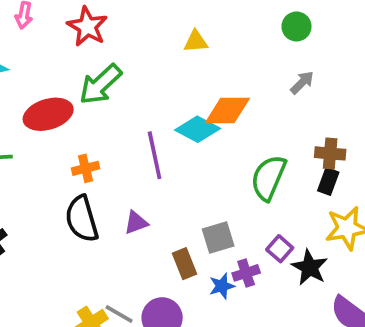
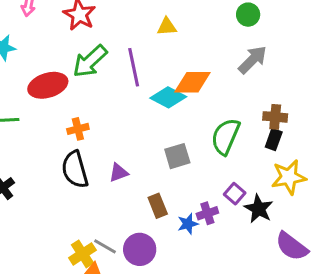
gray arrow: (302, 83) -> (253, 60), size x1.5
purple line: (155, 155) -> (134, 67), moved
gray square: (218, 238) -> (177, 156), moved

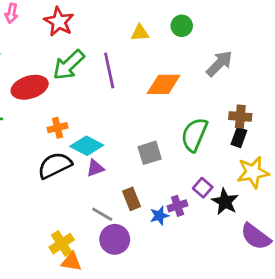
green circle: (248, 15) -> (182, 26), moved
cyan diamond: (168, 97) -> (87, 146), moved
black semicircle: (75, 170) -> (55, 165), turned 80
gray line: (105, 246) -> (102, 214), moved

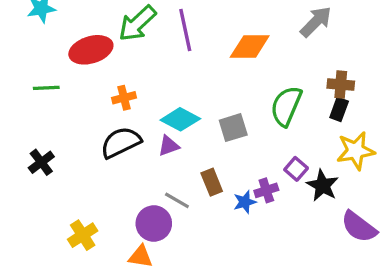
cyan diamond: (87, 146) -> (180, 119), moved
purple circle: (115, 239) -> (154, 223), moved
yellow cross: (62, 244) -> (83, 235), moved

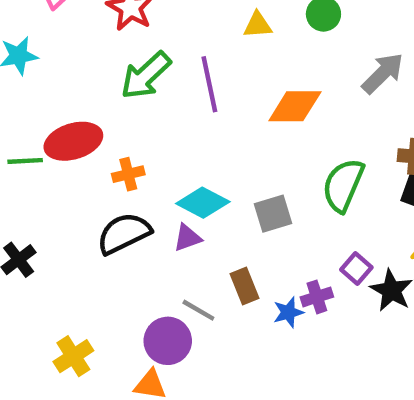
red ellipse: (91, 50) -> (73, 141), moved

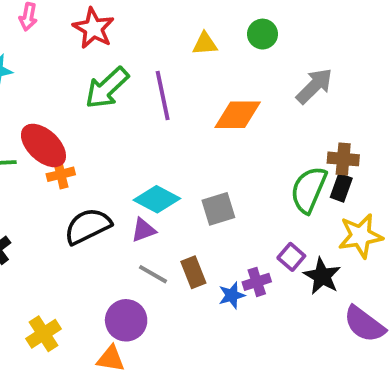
red ellipse: (73, 141) -> (43, 145), turned 60
orange cross: (128, 174) -> (61, 174), moved
green semicircle: (343, 185) -> (309, 190), moved
gray line: (198, 310) -> (153, 274), moved

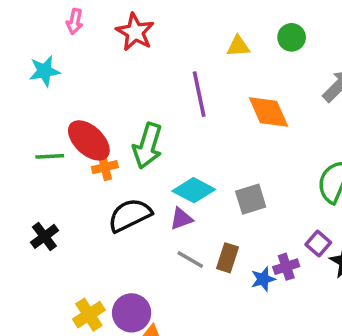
green arrow: (107, 88) -> (148, 146), moved, turned -30
orange diamond: (238, 115) -> (268, 112), turned 66
brown rectangle: (193, 272) -> (228, 258), turned 40
purple circle: (126, 320) -> (132, 313), moved

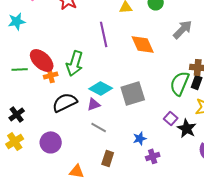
gray square: (251, 199) -> (133, 93), size x1.4
brown rectangle: (228, 258) -> (108, 158), moved
purple cross: (286, 267) -> (153, 156), moved
purple circle: (132, 313) -> (51, 142), moved
yellow cross: (89, 315) -> (15, 141), moved

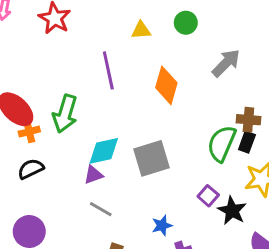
orange diamond: (143, 44) -> (166, 85), turned 40
cyan diamond: (101, 88) -> (104, 151), turned -40
black semicircle: (65, 102) -> (31, 169), moved, size x0.7

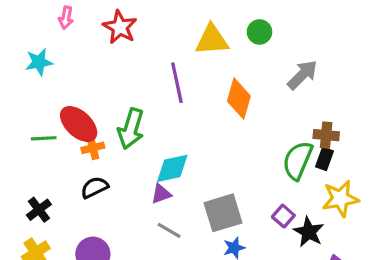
yellow triangle: (141, 30) -> (212, 40), size x1.6
gray square: (152, 158) -> (223, 213), moved

